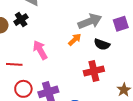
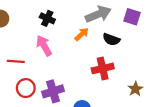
black cross: (21, 20) -> (47, 18), moved, turned -32
purple square: (121, 24) -> (132, 17), turned 35

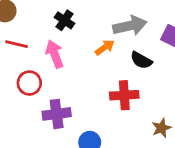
red line: (16, 61) -> (17, 44), moved
red circle: (26, 88) -> (29, 83), moved

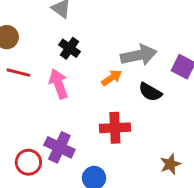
red circle: (29, 83) -> (28, 162), moved
red cross: (124, 95) -> (115, 128), moved
purple cross: (57, 114) -> (59, 147), turned 32

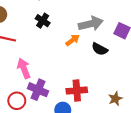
pink arrow: (58, 84) -> (24, 68), moved
red cross: (115, 128) -> (77, 91), moved

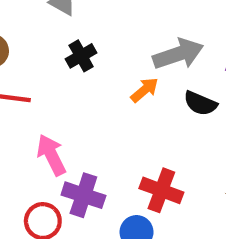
black cross: (43, 21) -> (81, 56), turned 32
red cross: (77, 91) -> (161, 190), turned 30

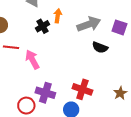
orange arrow: (144, 90) -> (58, 16), moved, turned -40
pink arrow: (51, 155) -> (32, 60), moved

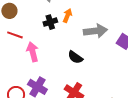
black semicircle: (100, 47) -> (75, 57), moved

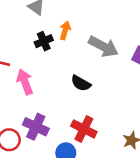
gray arrow: (95, 31) -> (103, 47), turned 40

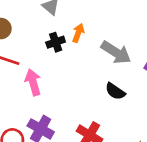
black semicircle: (81, 83) -> (115, 91), moved

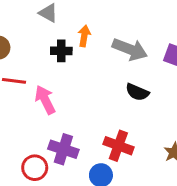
black cross: (56, 42) -> (61, 51), turned 30

